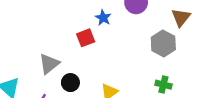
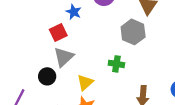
gray triangle: (49, 64) -> (64, 57), moved
green cross: (163, 85) -> (116, 64), moved

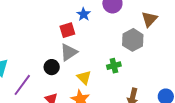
green cross: (116, 64) -> (114, 66), turned -32
yellow triangle: (85, 82) -> (84, 77), turned -42

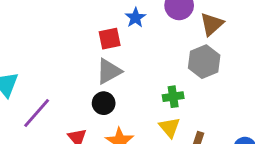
brown triangle: (149, 19) -> (212, 24), moved
black circle: (52, 67) -> (104, 103), moved
yellow triangle: (84, 77) -> (170, 127), moved

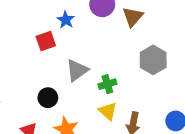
gray hexagon: (204, 62) -> (153, 60), moved
gray triangle: (109, 71) -> (77, 70), moved

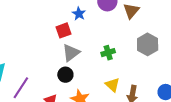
gray triangle: (77, 70) -> (71, 53), moved
green cross: (107, 84) -> (108, 53), moved

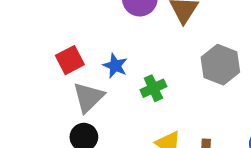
blue star: (79, 14) -> (115, 66), moved

